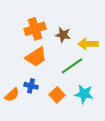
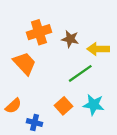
orange trapezoid: (36, 57) -> (24, 63), moved, turned -100
blue cross: (31, 86) -> (35, 123), moved

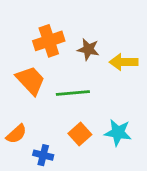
green line: (80, 73) -> (73, 93), moved, turned 30

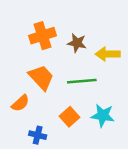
orange trapezoid: (30, 80) -> (41, 77), moved
green line: (73, 93) -> (82, 81), moved
orange semicircle: (16, 134) -> (20, 103), moved

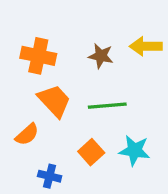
orange cross: (43, 36) -> (38, 56), moved, turned 30
yellow arrow: (108, 54) -> (146, 46), moved

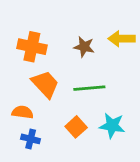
orange semicircle: (27, 134) -> (23, 112), turned -130
blue cross: (50, 176) -> (31, 139), moved

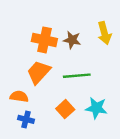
yellow arrow: (121, 39) -> (104, 33), turned -105
orange cross: (32, 47) -> (44, 40), moved
orange trapezoid: (45, 84) -> (39, 72), turned -95

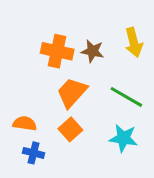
orange trapezoid: (39, 72) -> (72, 92), moved
green line: (77, 76) -> (126, 97), moved, turned 35
orange square: (65, 109) -> (70, 129), moved

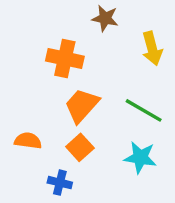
brown star: (92, 51) -> (105, 18), moved
blue cross: (34, 153) -> (60, 183), moved

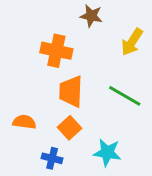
yellow arrow: (152, 48) -> (132, 42), turned 48
orange trapezoid: (82, 105) -> (71, 91), turned -40
cyan star: (140, 157) -> (107, 153), moved

